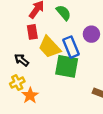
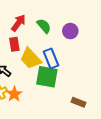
purple circle: (91, 34) -> (70, 31), moved
orange star: (30, 95) -> (14, 94), moved

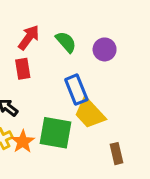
yellow trapezoid: (31, 58) -> (90, 113), moved
green square: (47, 77) -> (56, 133), moved
brown rectangle: (78, 102) -> (116, 154), turned 56

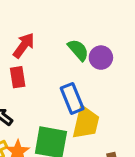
green semicircle: (66, 42) -> (78, 50), moved
yellow trapezoid: (90, 113) -> (86, 123), turned -124

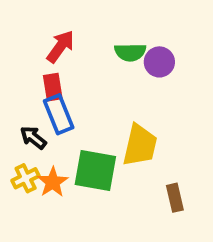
green semicircle: (78, 50) -> (130, 52), turned 130
blue rectangle: (72, 98) -> (59, 114), moved

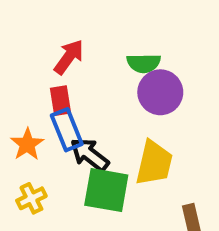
purple circle: (159, 62) -> (160, 92), moved, size x1.4
black arrow: (33, 138) -> (90, 155), moved, size x1.4
orange star: (53, 182) -> (27, 144), moved

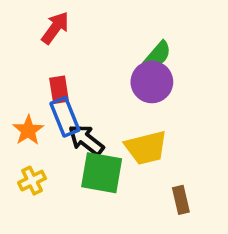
red arrow: (69, 57) -> (55, 28), moved
green semicircle: (144, 63) -> (158, 55), moved, turned -48
yellow trapezoid: (154, 163) -> (146, 148), turned 63

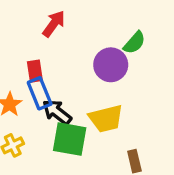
red arrow: (55, 28) -> (54, 24), moved
green semicircle: (158, 55) -> (134, 43), moved

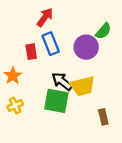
blue rectangle: (40, 93) -> (51, 44), moved
black arrow: (57, 112) -> (62, 81), moved

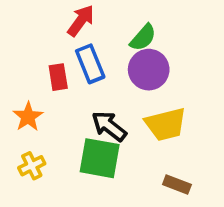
green semicircle: (103, 31) -> (143, 38), moved
yellow trapezoid: (83, 86) -> (166, 124), moved
brown rectangle: (103, 117) -> (177, 185), turned -56

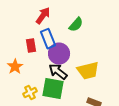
purple circle: (149, 70) -> (59, 54), moved
yellow cross: (32, 166) -> (30, 93), moved

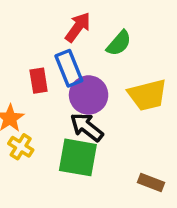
red arrow: (43, 16) -> (78, 27), moved
yellow trapezoid: (88, 71) -> (147, 95), moved
yellow cross: (30, 93) -> (21, 147), moved, turned -32

